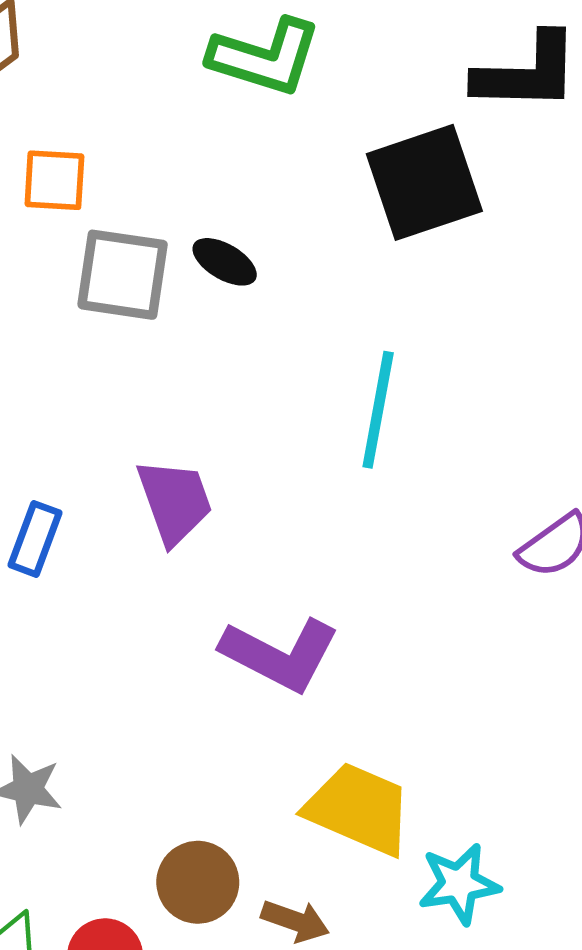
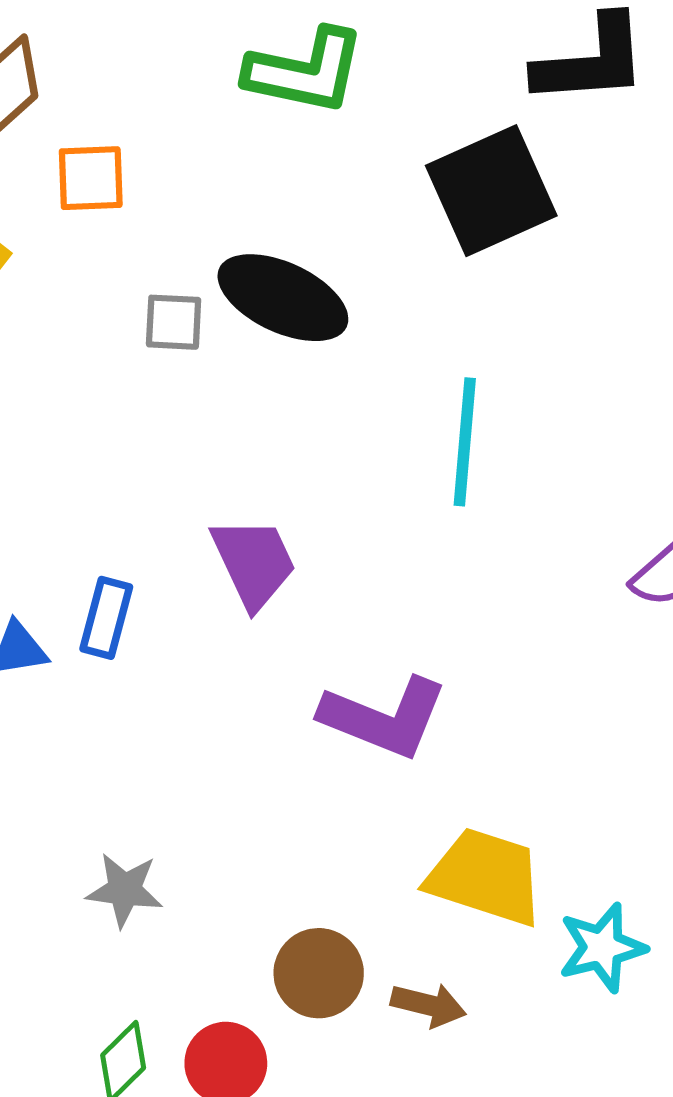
orange square: (54, 180) -> (91, 178), moved
black ellipse: (225, 262) -> (283, 298), size x1.8
gray square: (123, 275) -> (174, 322), size x0.6

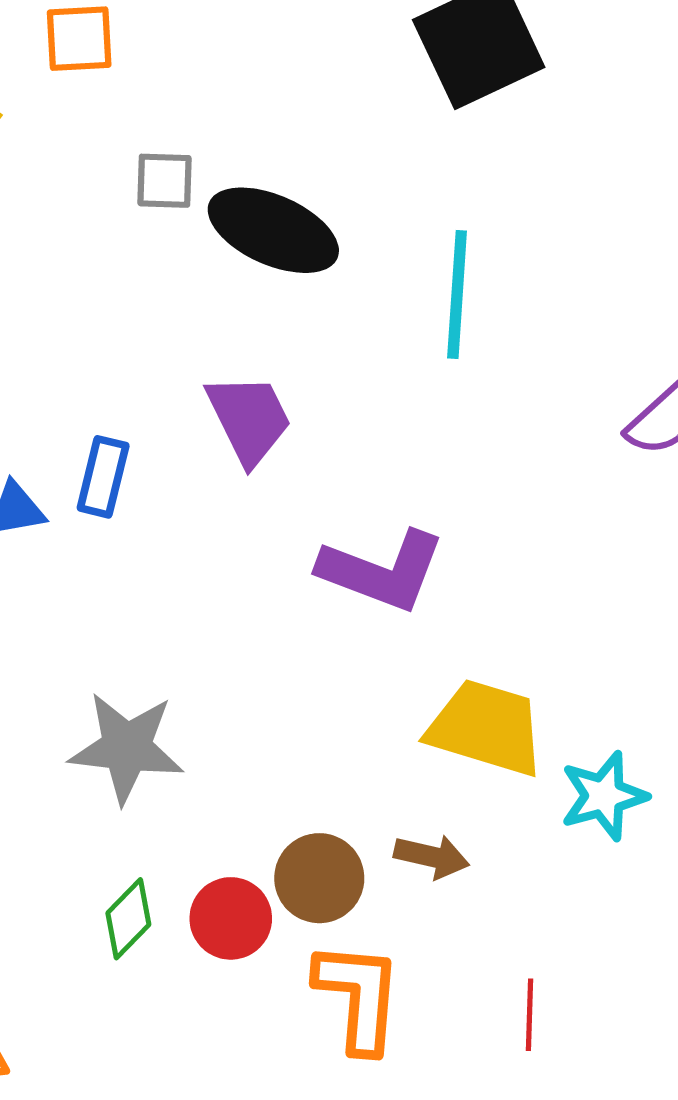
black ellipse: (283, 298) -> (273, 230), moved
gray star: (125, 890) -> (127, 748), size x1.5
brown circle: (319, 973) -> (319, 878), moved

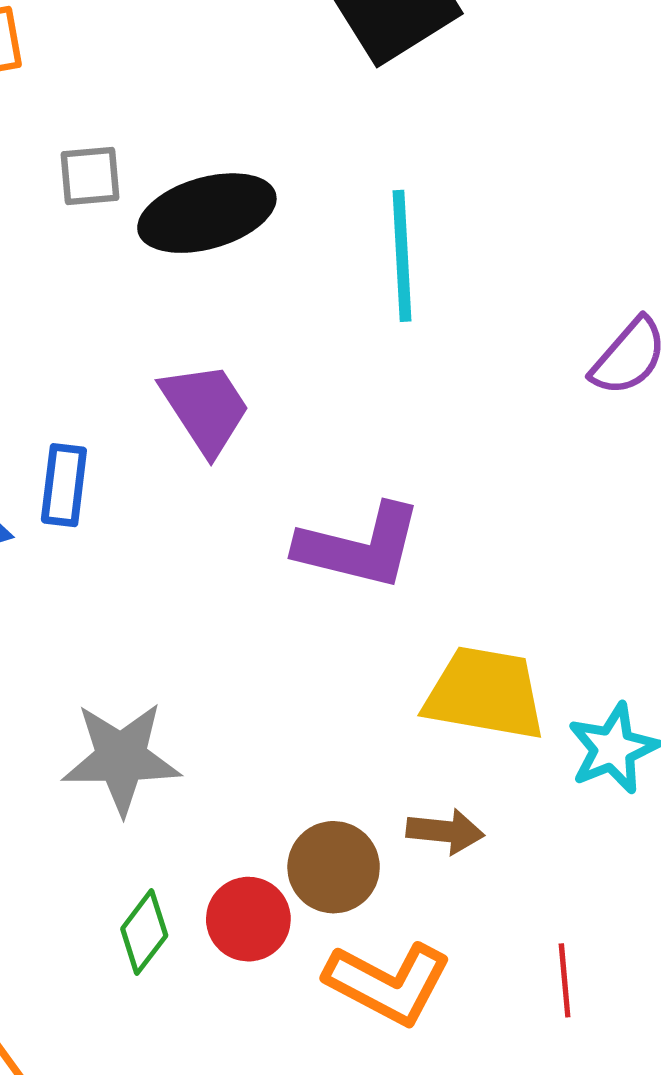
black ellipse: (273, 230) -> (207, 213), turned -33
orange L-shape: (358, 997) -> (388, 983), turned 120

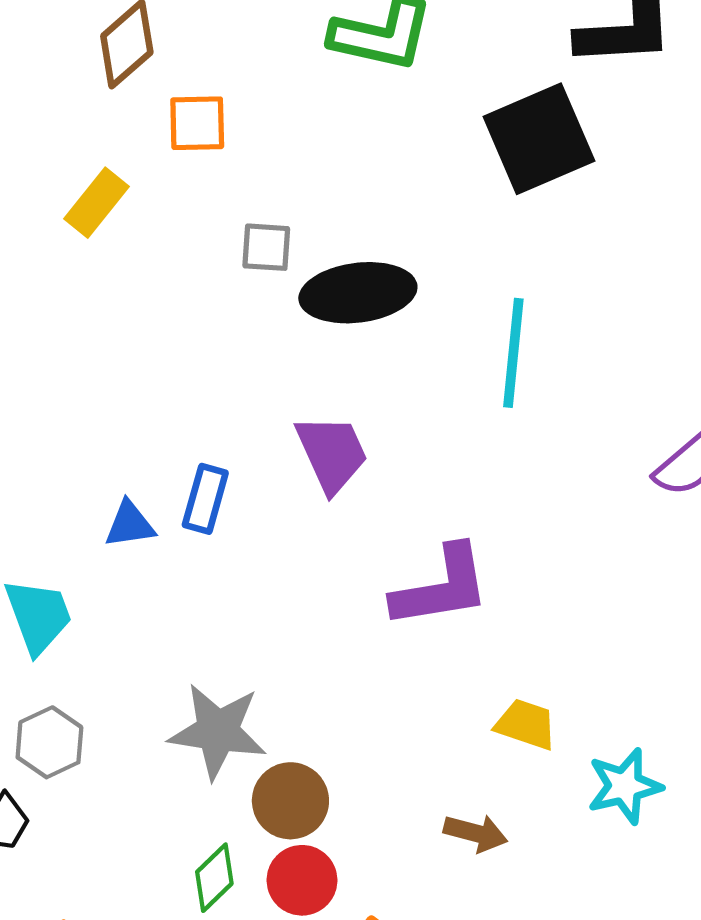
purple L-shape: (359, 546) -> (441, 587), turned -32
yellow trapezoid: (485, 693) -> (526, 724), size x0.6
brown circle: (334, 867) -> (290, 801), moved

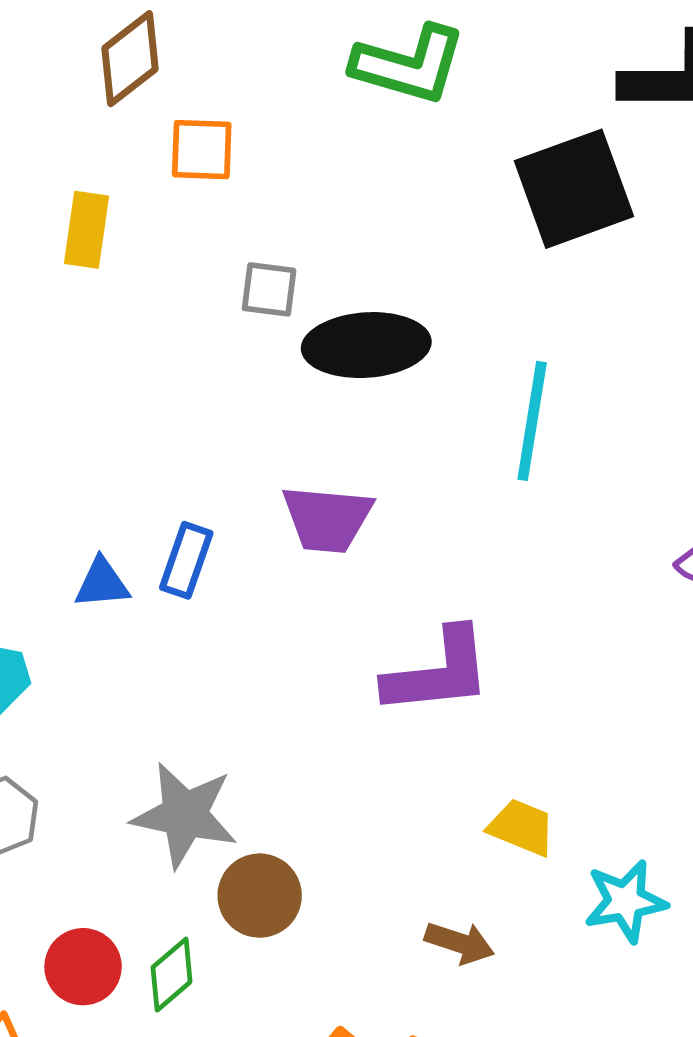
yellow rectangle: (96, 203) -> (87, 230), turned -34
purple trapezoid: (332, 453) -> (327, 519), turned 116
red circle: (302, 880) -> (83, 967), moved

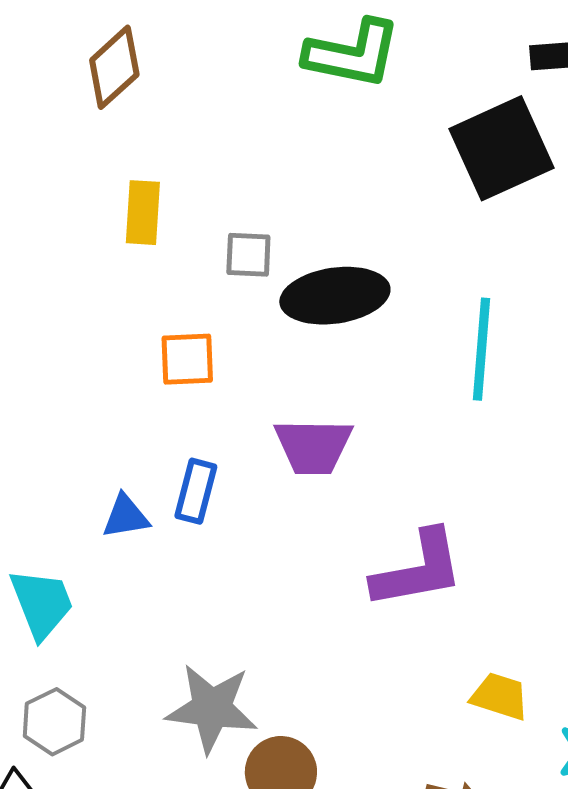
orange square: (202, 150) -> (187, 359), moved
yellow rectangle: (87, 230) -> (143, 213), moved

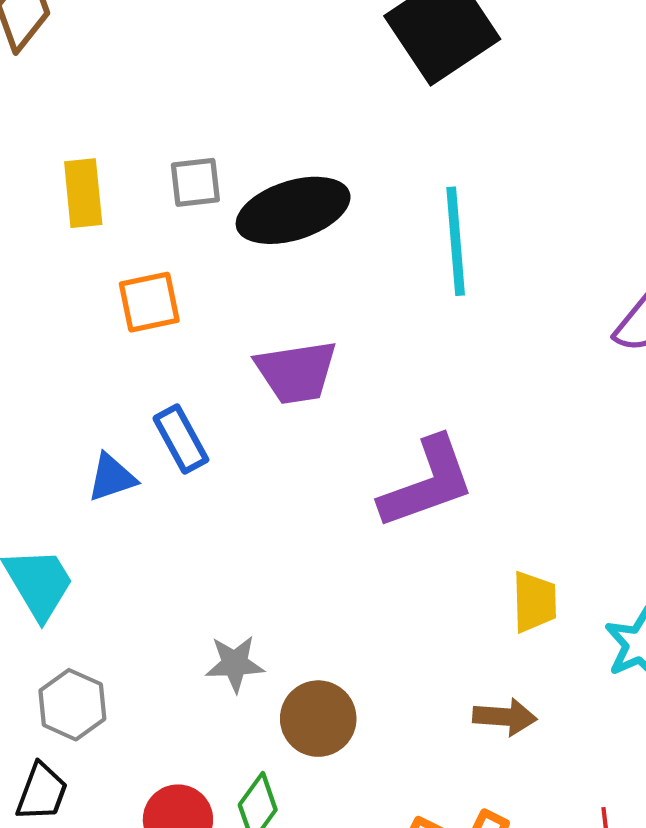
yellow rectangle: (143, 213) -> (83, 193), moved
blue rectangle: (196, 491) -> (181, 439), turned -34
yellow trapezoid: (500, 696) -> (534, 602), turned 80
gray star: (212, 708) -> (235, 664), size x0.6

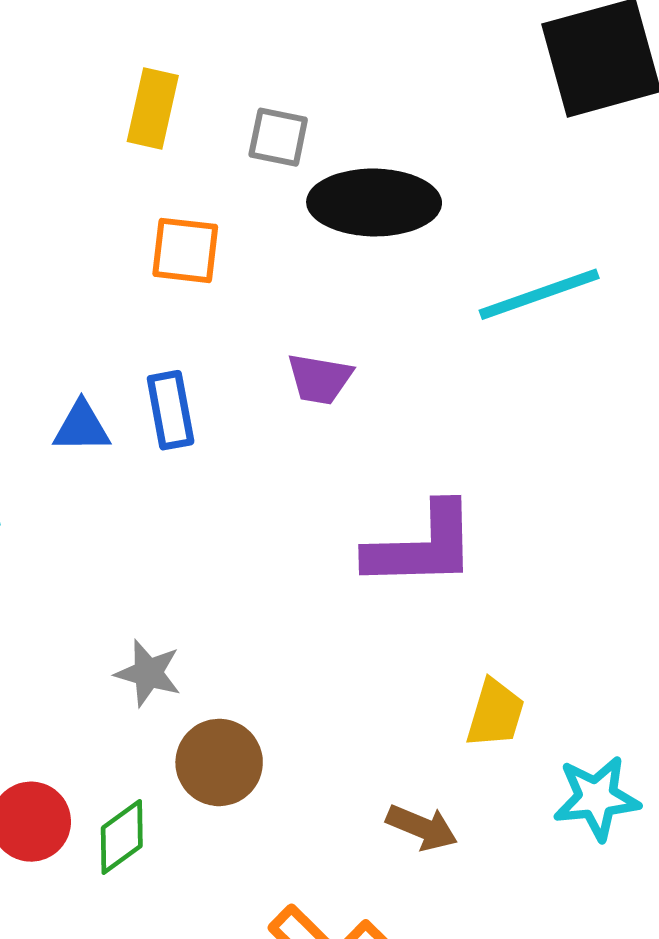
cyan line: (456, 241) -> (539, 294), turned 57
purple trapezoid: (296, 372) -> (320, 379), size x0.7

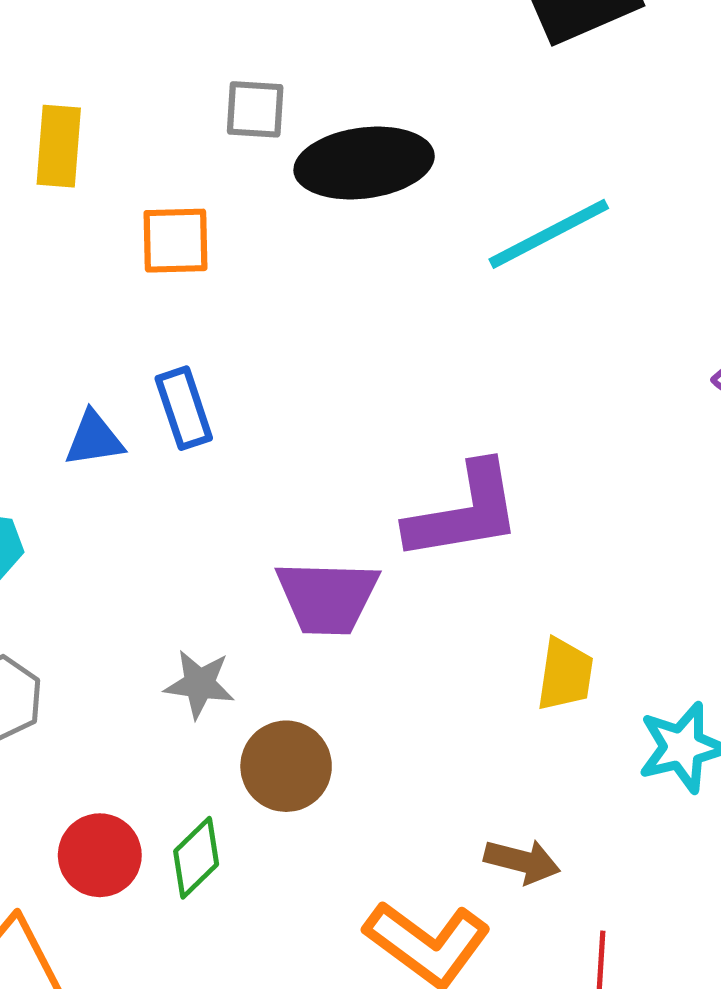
yellow rectangle: (153, 109) -> (59, 146), moved
purple trapezoid: (320, 379) -> (327, 597), moved, size x1.5
brown arrow: (422, 828) -> (522, 861), moved

